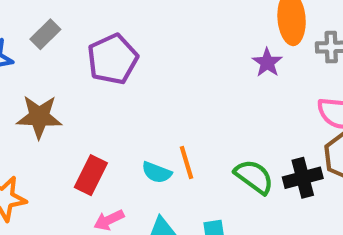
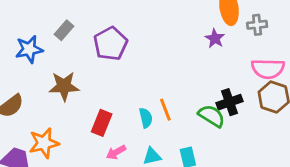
cyan semicircle: (157, 172) -> (146, 118), turned -120
black cross: (303, 178) -> (229, 102), moved

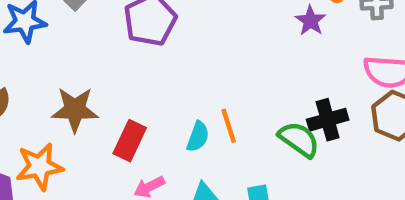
brown star: (64, 86) -> (75, 110), moved
cyan semicircle: (146, 118) -> (198, 137), turned 30

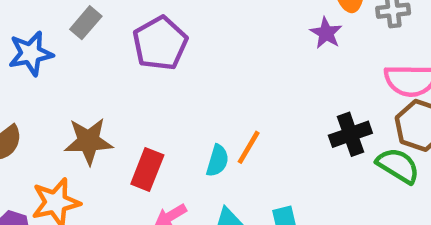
orange line: (229, 126) -> (249, 147), turned 52
green semicircle: (299, 139) -> (398, 166), moved

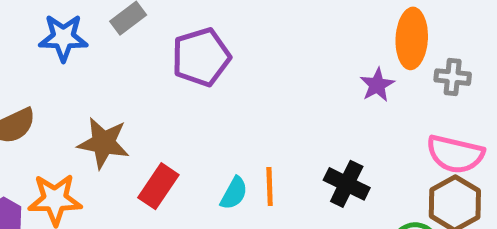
black cross: (350, 134) -> (347, 184), moved, turned 33
orange line: (249, 147) -> (270, 186), turned -45

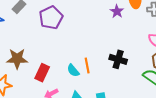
purple star: (377, 85) -> (117, 11), moved
cyan semicircle: (234, 193) -> (73, 71), turned 120

